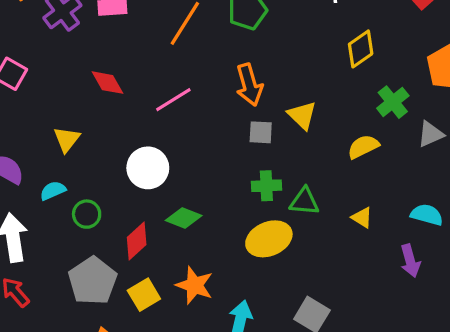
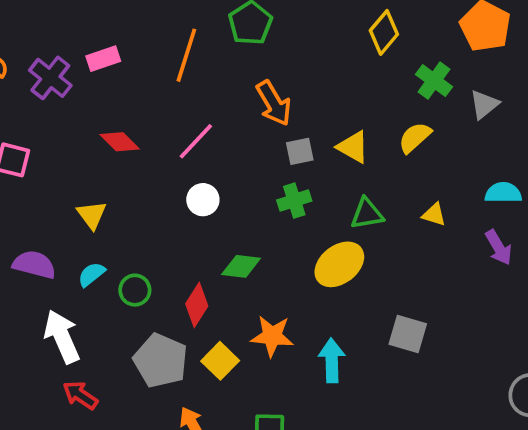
yellow triangle: (302, 115) -> (353, 147), moved
white circle: (148, 168) -> (203, 200), moved, size x0.7
green cross: (266, 186) -> (294, 201), moved

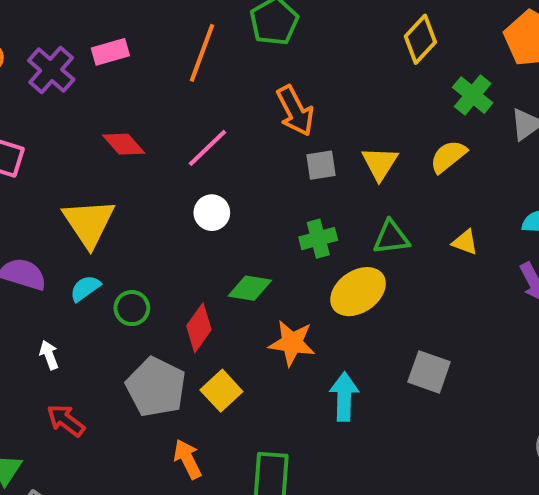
yellow triangle: (353, 147) -> (380, 163), turned 30
green cross: (294, 201) -> (318, 239), moved
yellow triangle: (92, 215) -> (89, 223), size x1.6
orange star: (272, 336) -> (292, 343), moved
white arrow: (62, 337) -> (49, 355), size x0.5

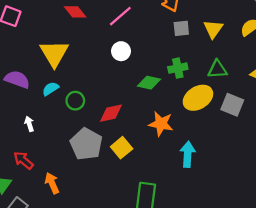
green diamond: (250, 288) -> (149, 83), moved
red diamond: (199, 328) -> (111, 113), turned 40
gray square: (429, 372) -> (232, 105), moved
red arrow: (66, 420) -> (23, 160), moved
orange arrow: (188, 459) -> (52, 183), moved

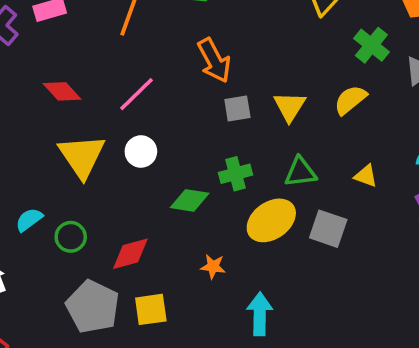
yellow triangle: (54, 53) -> (82, 156), moved
orange star: (161, 124) -> (213, 267), size x0.6
yellow square: (122, 148) -> (151, 309), turned 35

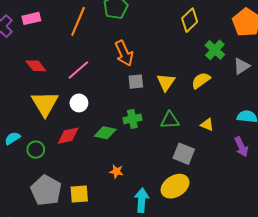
yellow ellipse: (271, 220) -> (175, 186), moved
red diamond: (130, 254) -> (68, 136), moved

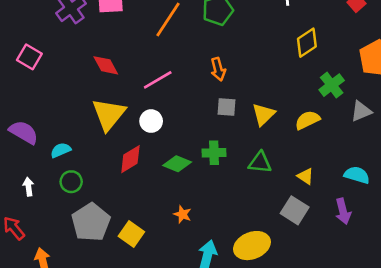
orange arrow: (124, 53) -> (218, 69), size x0.7
red diamond: (68, 136) -> (130, 159), turned -30
green circle: (36, 150) -> (71, 182), moved
gray square: (184, 154) -> (295, 210), moved
yellow square: (79, 194) -> (131, 234), turned 30

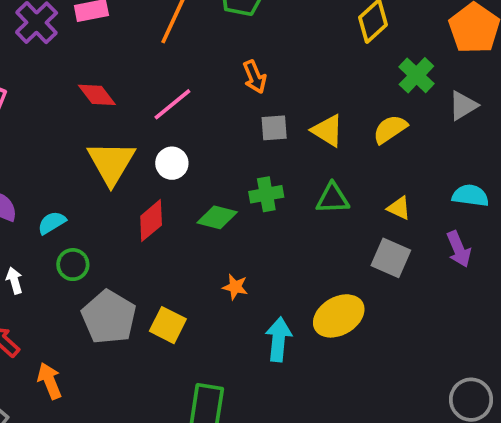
yellow triangle: (264, 114) -> (327, 130), turned -35

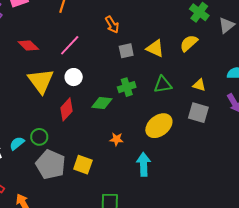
cyan semicircle: (52, 223) -> (17, 143), moved
green circle: (73, 265) -> (39, 137), moved
yellow ellipse: (339, 316) -> (159, 126), moved

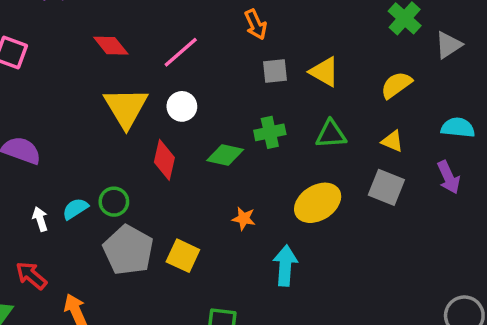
yellow semicircle: (189, 43) -> (396, 85), moved
red diamond: (66, 109) -> (164, 160), turned -35

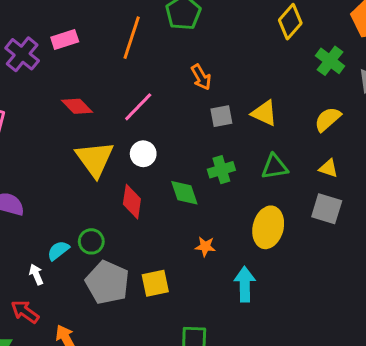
green diamond: (225, 155) -> (184, 193), turned 64
yellow ellipse: (318, 203) -> (268, 227), turned -39
white arrow: (40, 219) -> (36, 274), moved
yellow square: (183, 256) -> (155, 283), turned -32

